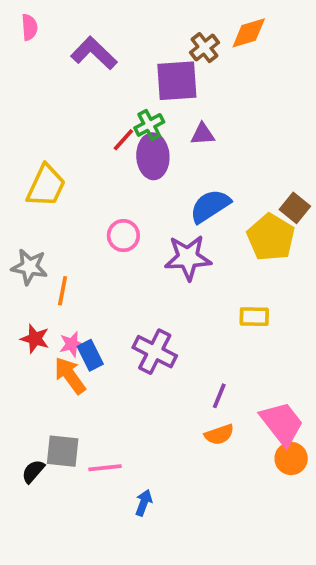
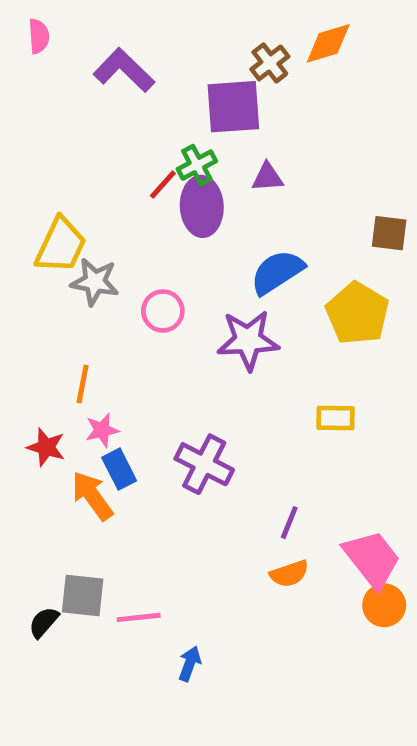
brown square: (295, 208) -> (389, 233), moved, turned -32
gray star: (29, 267) -> (95, 282), moved
pink star: (72, 344) -> (102, 430), moved

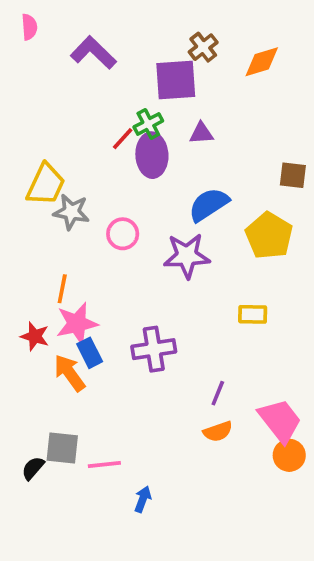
orange diamond: (328, 43) -> (262, 62), moved
pink star: (102, 430) -> (77, 324), size x1.6
purple cross: (204, 464) -> (154, 349), turned -36

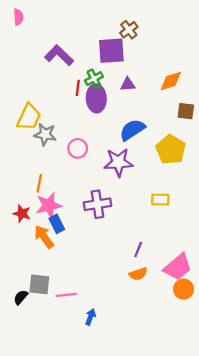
purple L-shape: (93, 53) -> (59, 55), moved
orange diamond: (262, 62) -> (171, 81), moved
red line: (123, 139) -> (78, 88), turned -35
purple cross: (154, 349) -> (97, 204), moved
pink trapezoid: (280, 421) -> (178, 267), turned 88

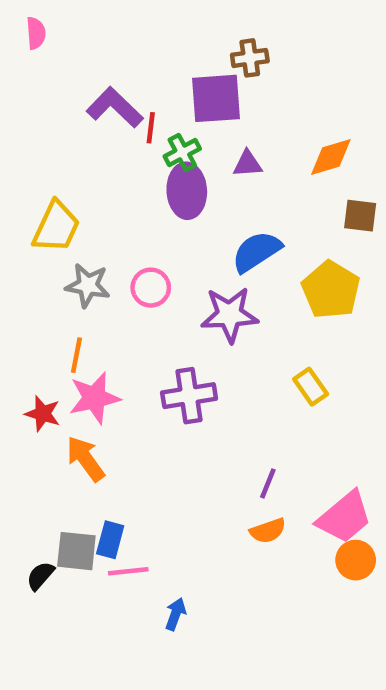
brown cross: (129, 30) -> (250, 58), turned 30
red line: (78, 88) -> (151, 128), moved
gray star: (45, 134) -> (88, 285), moved
yellow rectangle: (160, 200) -> (311, 387), turned 54
blue rectangle: (57, 224) -> (110, 540), moved, turned 42

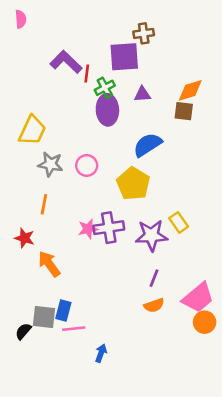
brown square: (360, 216) -> (184, 111), moved
yellow pentagon: (331, 290) -> (133, 184), moved
purple star: (230, 315) -> (151, 235), moved
pink star: (94, 398) -> (88, 229), moved, size x0.7

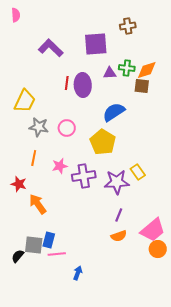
brown cross: (144, 33) -> (128, 26), moved
red line: (87, 74) -> (67, 83), moved
green cross: (105, 88) -> (127, 68), moved, turned 35
pink star: (88, 229) -> (60, 166), moved

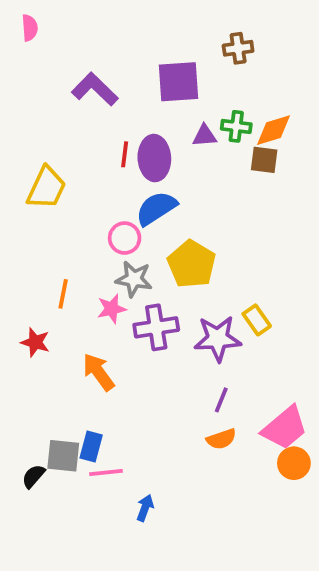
blue semicircle: (114, 112) -> (156, 208), moved
gray star: (39, 127) -> (134, 279), moved
orange arrow: (38, 204) -> (99, 372), moved

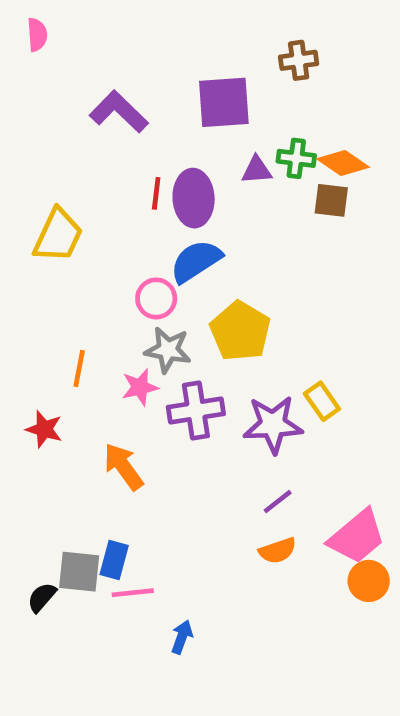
orange diamond: (273, 130) -> (343, 163), turned 51
purple line: (221, 400) -> (278, 502), turned 30

